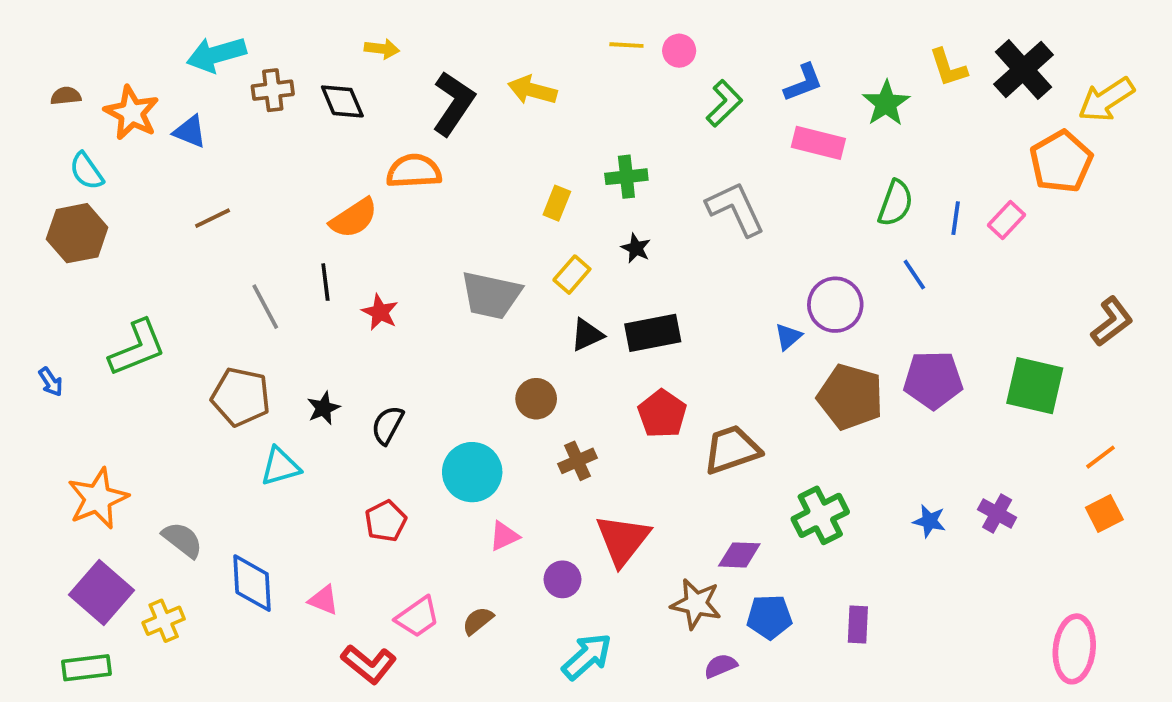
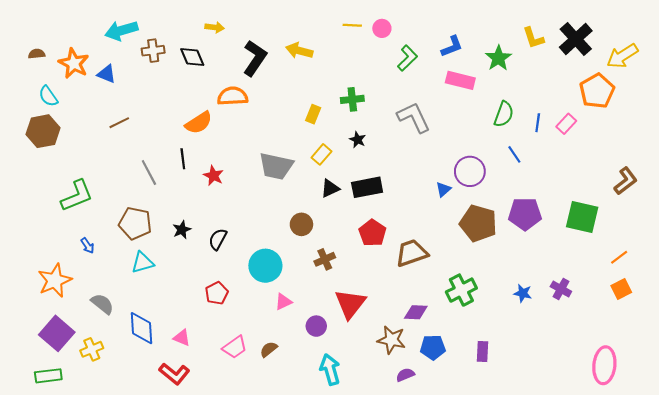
blue arrow: (51, 382) -> (87, 246), moved
cyan triangle: (280, 466) -> (143, 263), moved
cyan arrow: (587, 656) -> (330, 369), turned -64
red L-shape: (369, 664) -> (174, 374), moved

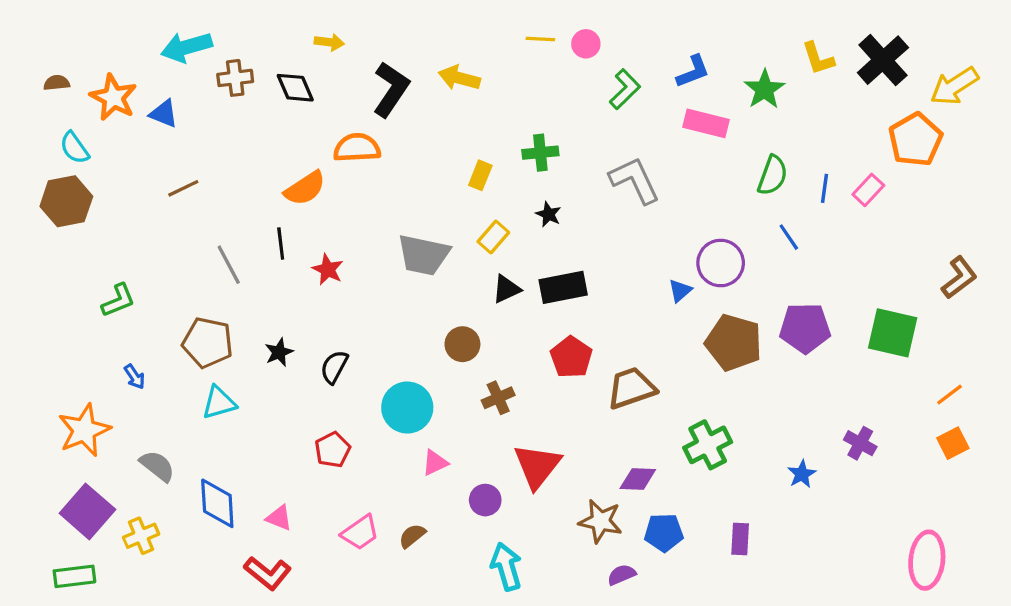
green L-shape: (77, 196) -> (118, 300), size x0.7
blue star: (523, 293) -> (802, 474), moved, turned 30

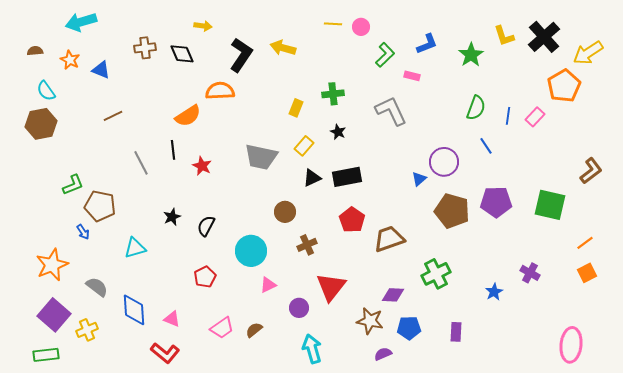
cyan arrow: (186, 47) -> (81, 22), moved
orange star: (113, 97) -> (70, 60), size x0.7
pink rectangle: (706, 123) -> (412, 76), moved, size x0.6
brown pentagon: (208, 343) -> (100, 206), moved

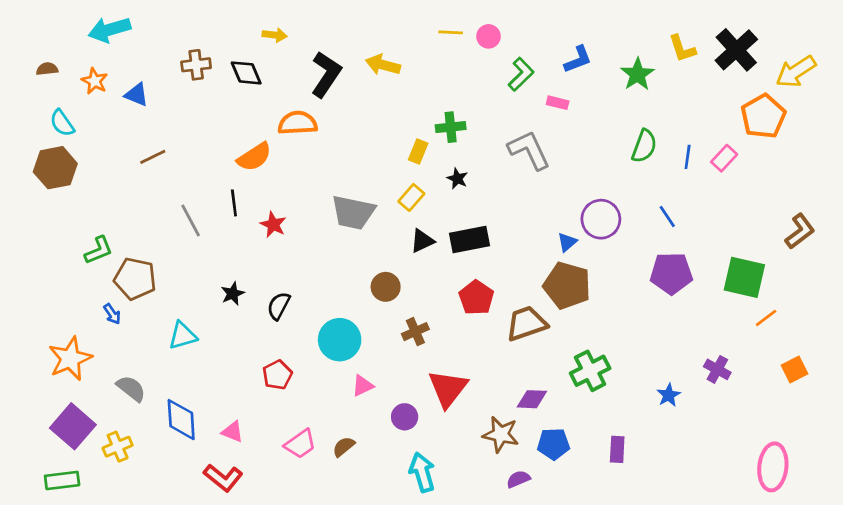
yellow rectangle: (296, 108) -> (418, 151), moved
blue line: (486, 146) -> (667, 216), moved
brown pentagon: (452, 211) -> (567, 285), moved
orange line: (585, 243) -> (766, 318), moved

